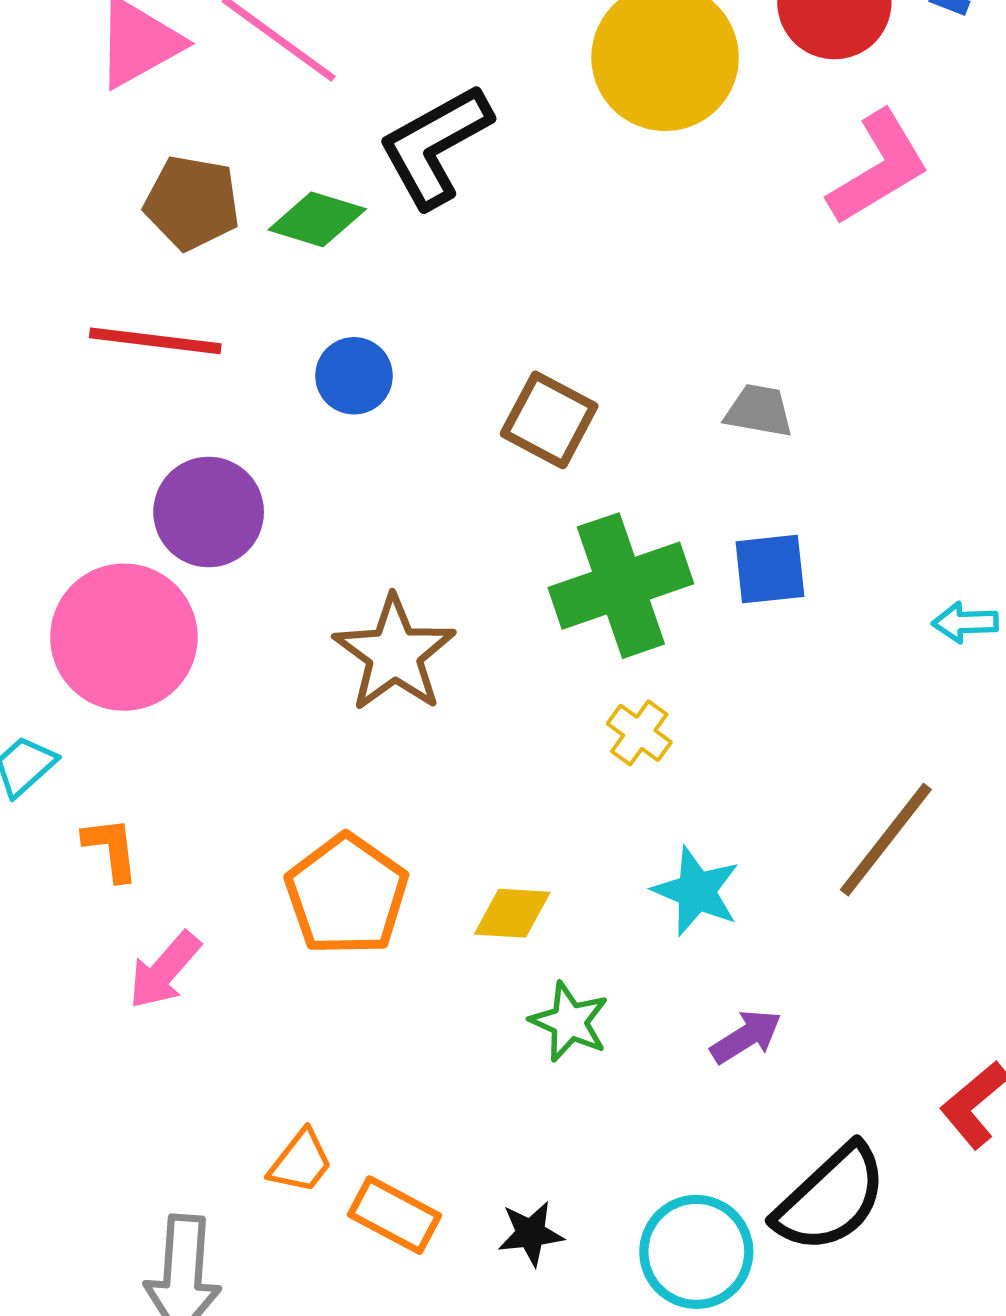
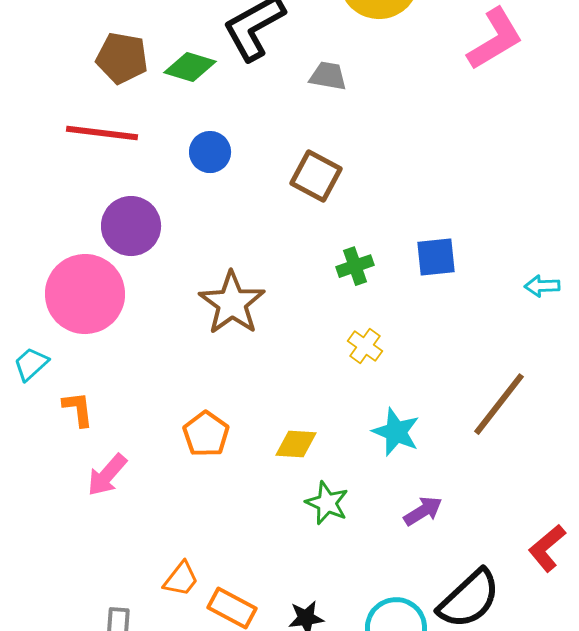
gray trapezoid: (759, 411) -> (328, 76), moved
green cross: (621, 586) -> (355, 266), size x0.5
orange pentagon: (347, 895) -> (206, 434), size x0.7

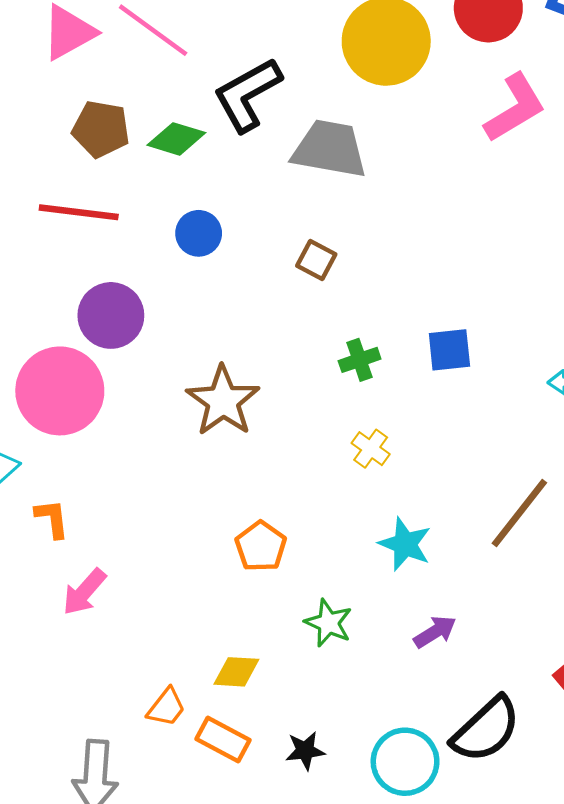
gray trapezoid: (328, 76) -> (330, 149), size x1.8
brown square: (316, 176) -> (316, 260), size x0.7
orange pentagon: (206, 434) -> (261, 546), moved
yellow diamond: (296, 444) -> (236, 672), moved

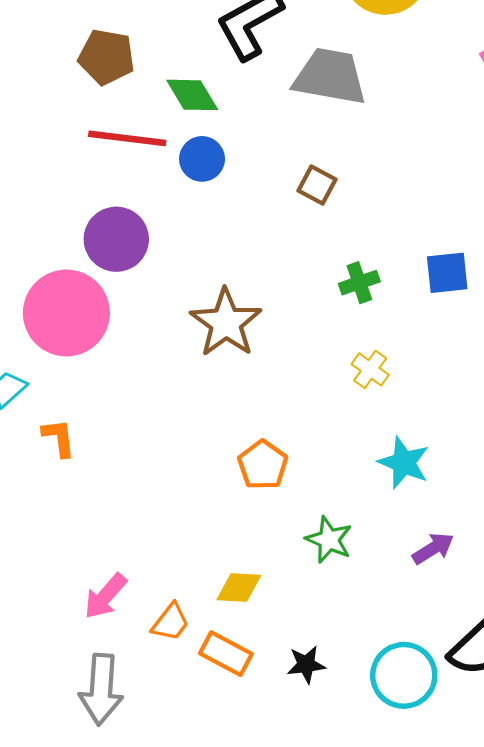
green diamond: (176, 139) -> (192, 95), moved, turned 42
red line: (79, 212) -> (127, 138), moved
pink arrow: (84, 592) -> (105, 596), moved

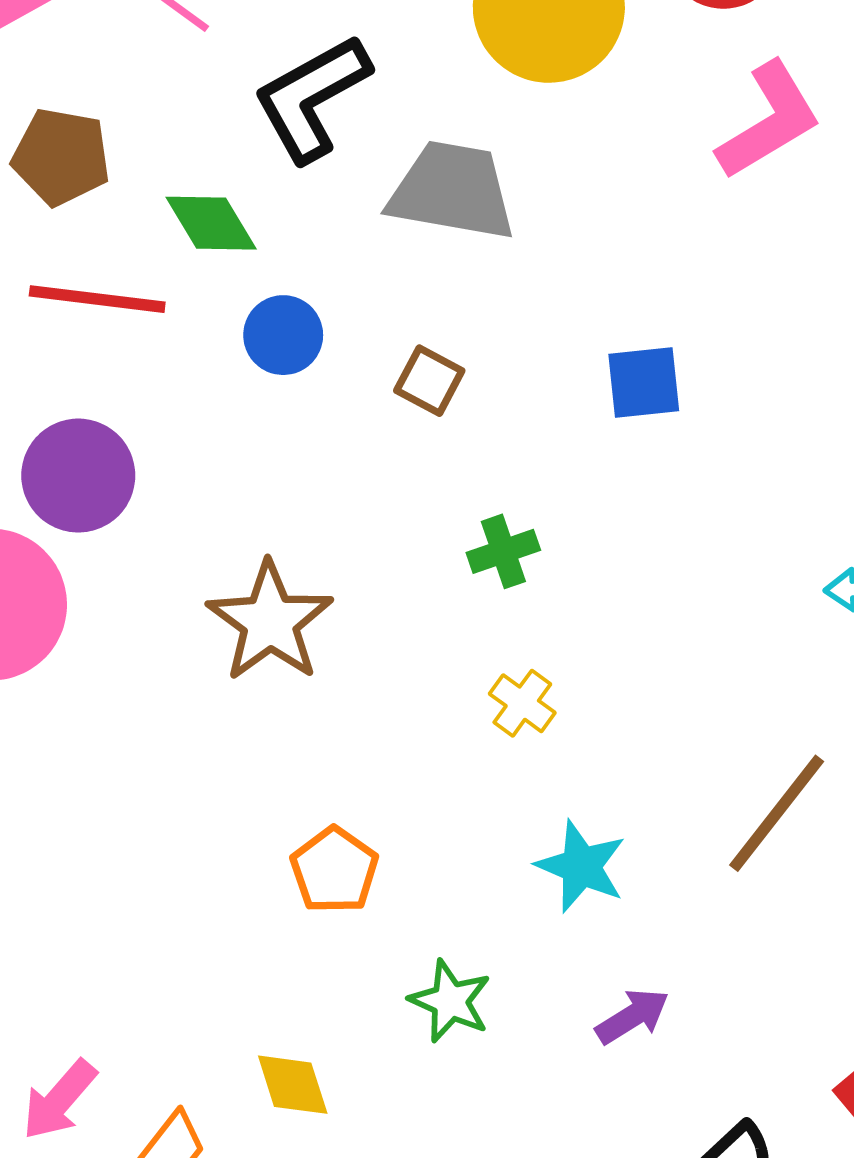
blue circle: (202, 159) -> (283, 335), moved
blue square: (447, 273) -> (644, 383), moved
yellow diamond: (239, 587) -> (293, 1085), turned 69

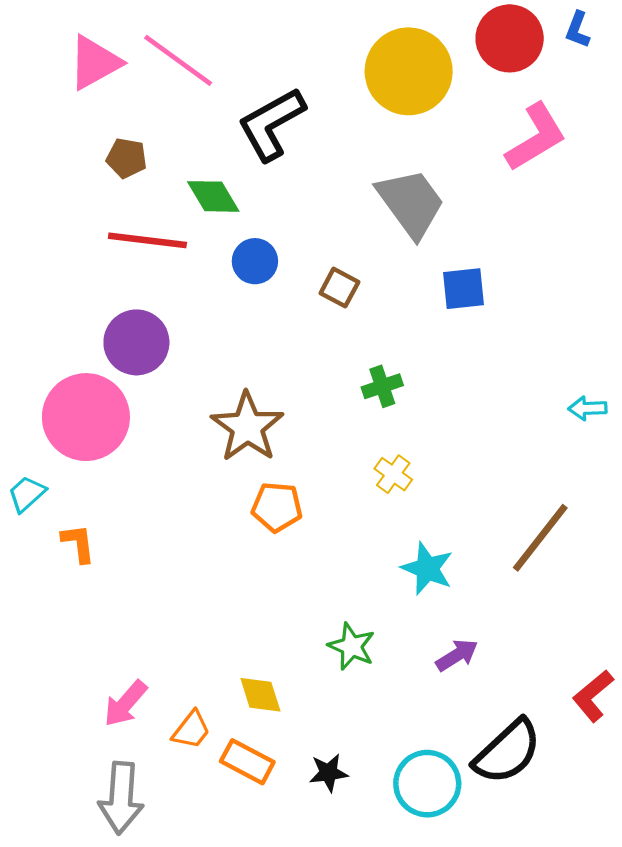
brown pentagon: (61, 157) -> (127, 158), size x0.7
gray trapezoid: (452, 191) -> (411, 203), moved, turned 44
orange pentagon: (334, 870) -> (277, 507), moved, turned -30

